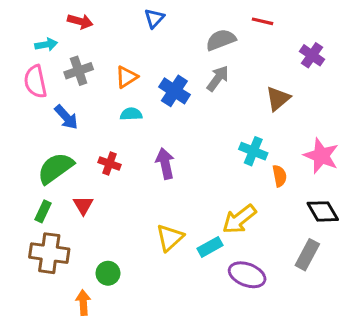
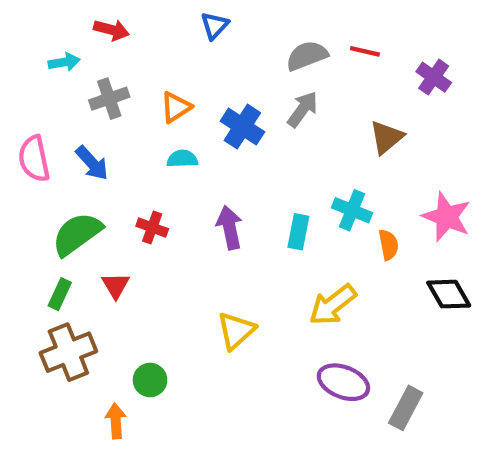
red line: (263, 21) -> (365, 51), moved
pink semicircle: (35, 82) -> (34, 159), moved
cyan rectangle: (210, 247) -> (298, 232), moved, turned -50
brown cross: (49, 253) -> (68, 352), turned -30
gray rectangle: (307, 255) -> (406, 408), moved

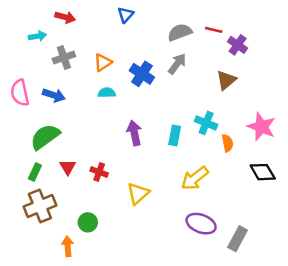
purple cross: (434, 77) -> (238, 45), moved
blue arrow: (92, 163) -> (54, 95), turned -30
red cross: (152, 228) -> (99, 172), moved

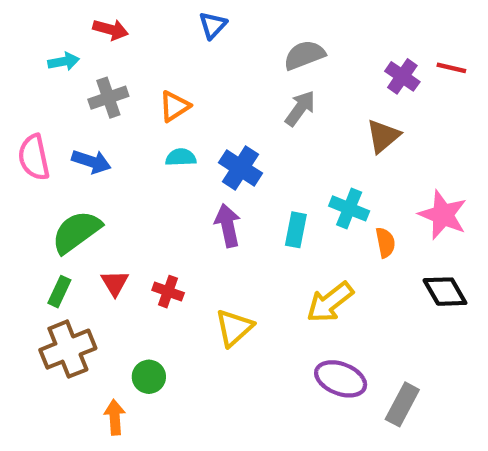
red line: (214, 30) -> (451, 68), moved
blue cross: (142, 74) -> (240, 168), moved

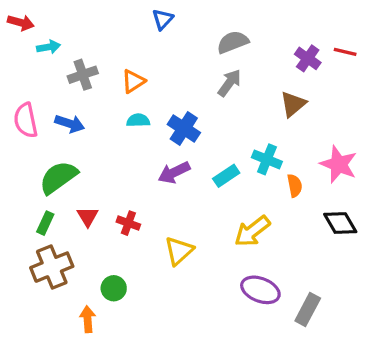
red arrow: (111, 30) -> (21, 23), moved
purple arrow: (228, 226) -> (174, 172), turned -104
cyan rectangle: (296, 230) -> (226, 176), turned 45

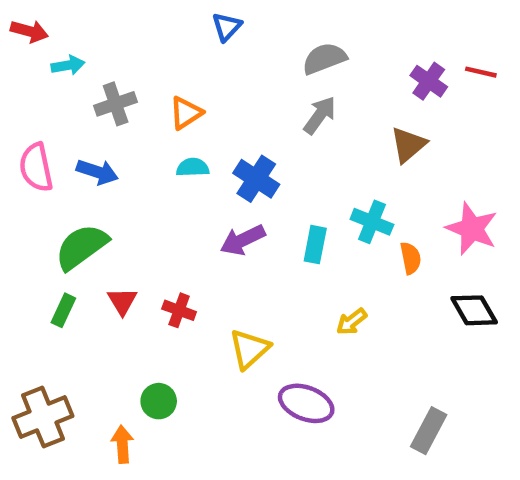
cyan rectangle: (226, 176) -> (315, 245), turned -45
yellow arrow: (252, 231) -> (352, 322), size x0.6
brown cross: (52, 267) -> (43, 417), moved
purple ellipse: (260, 290) -> (306, 403), moved

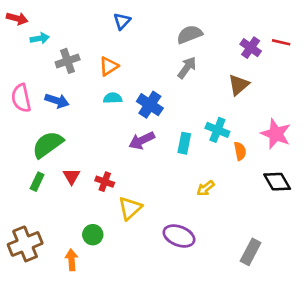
blue triangle: (227, 27) -> (122, 21), moved
yellow triangle: (249, 349) -> (130, 208), moved

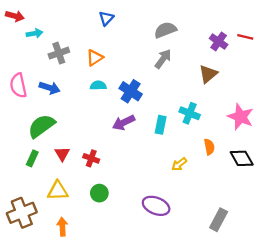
orange semicircle: (240, 151) -> (209, 147), moved
yellow triangle: (130, 208) -> (58, 191), moved, turned 40
green circle: (93, 235) -> (99, 193), moved

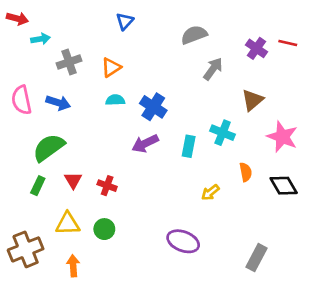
gray arrow: (163, 59) -> (213, 69), moved
brown triangle: (208, 74) -> (252, 100), moved
green circle: (99, 193) -> (104, 229), moved

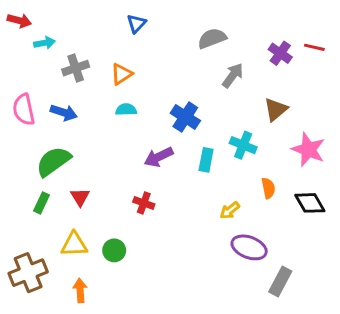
blue cross: (153, 107) -> (185, 117), moved
red cross: (107, 186) -> (144, 203), moved
purple ellipse: (183, 241) -> (249, 247), moved

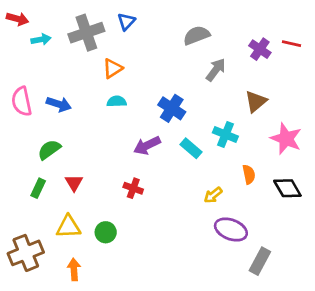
gray cross: (76, 68) -> (86, 33), moved, size x1.4
cyan rectangle: (206, 160) -> (191, 148), turned -60
green semicircle: (53, 161) -> (49, 150), size x0.7

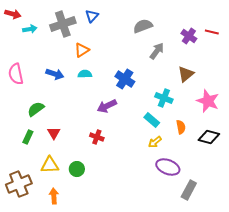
blue arrow: (59, 104) -> (55, 74), moved
cyan rectangle: (191, 148) -> (152, 120), moved
black diamond: (287, 188) -> (209, 137), turned -45

